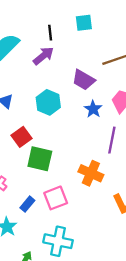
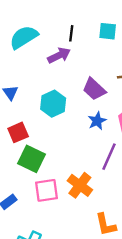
pink square: (56, 198) -> (47, 190), moved

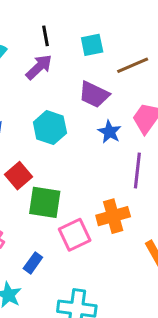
cyan square: (108, 31) -> (92, 45), moved
orange cross: (80, 185) -> (113, 216), turned -35

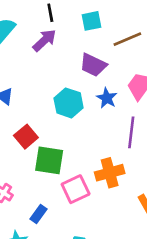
cyan hexagon: (50, 128) -> (69, 103), moved

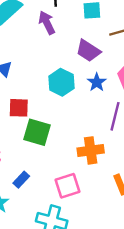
purple arrow: (44, 40) -> (47, 23), turned -80
red square: (26, 137) -> (19, 108), turned 35
pink square: (76, 189) -> (67, 186), moved

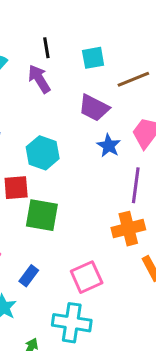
cyan hexagon: (61, 82) -> (43, 153), moved
orange cross: (91, 150) -> (128, 229), moved

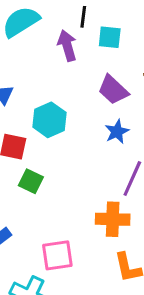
cyan square: (93, 58) -> (110, 37), moved
green square: (42, 215) -> (31, 181), size x0.7

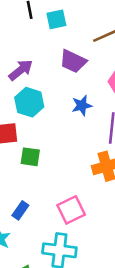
purple arrow: (67, 46) -> (21, 70), moved, turned 85
blue star: (117, 132) -> (82, 105), moved, turned 30

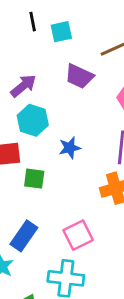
blue star: (82, 105) -> (70, 148), moved
blue rectangle: (20, 210) -> (24, 236), size x1.5

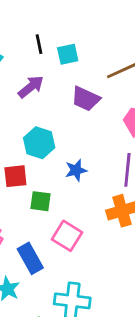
purple arrow: (23, 86) -> (31, 87), moved
pink square: (78, 235) -> (67, 236), moved, turned -32
blue rectangle: (24, 236) -> (30, 258), turned -64

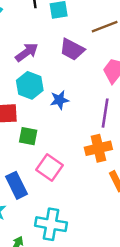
purple arrow: (31, 87) -> (27, 52), moved
blue star: (76, 170) -> (59, 100), moved

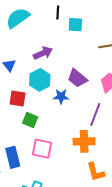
purple trapezoid: (72, 49) -> (77, 78), moved
pink square: (50, 168) -> (42, 149), turned -35

